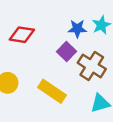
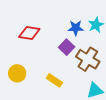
yellow rectangle: (52, 91) -> (54, 80), size x0.7

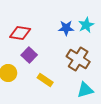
purple square: (67, 47) -> (29, 55), moved

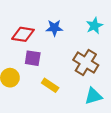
blue star: (66, 28) -> (54, 28), moved
purple square: (29, 55) -> (33, 58), turned -35

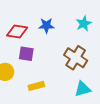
yellow rectangle: (50, 85) -> (36, 86), moved, turned -49

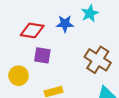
cyan star: (84, 23) -> (90, 13), moved

